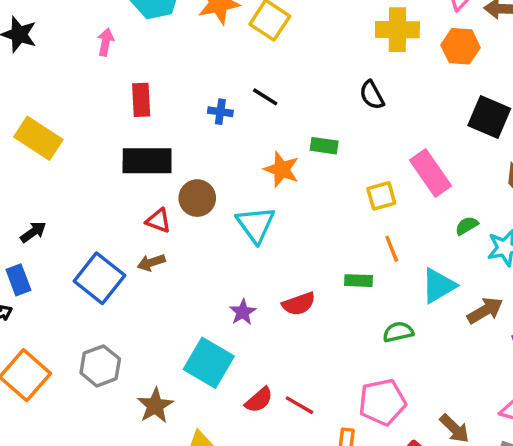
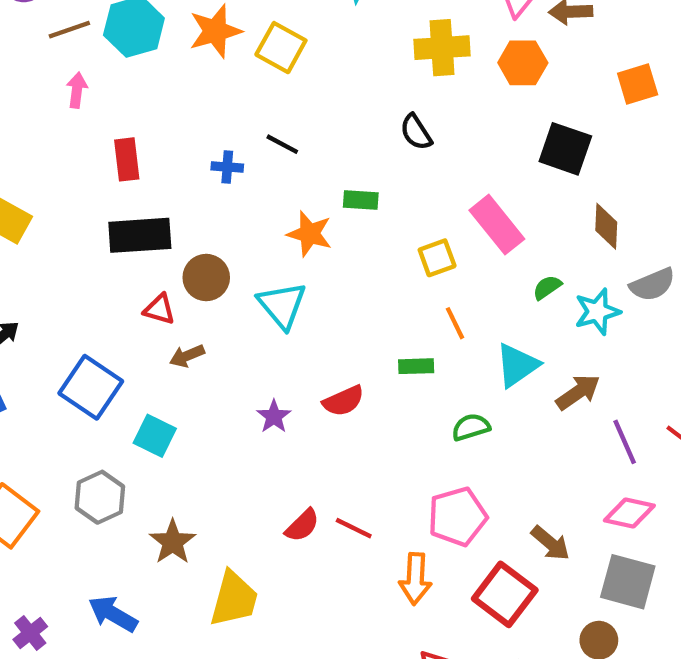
brown arrow: (151, 263) -> (187, 356), moved
cyan square: (209, 363) -> (155, 436), moved, size x0.7

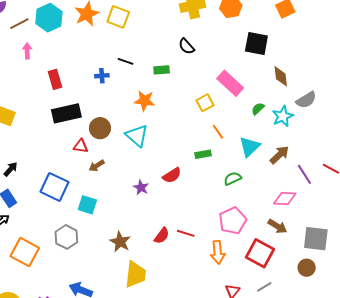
green rectangle: (361, 200) -> (162, 70), moved
pink diamond: (629, 513) -> (285, 198), moved
brown star: (173, 542) -> (120, 242), moved

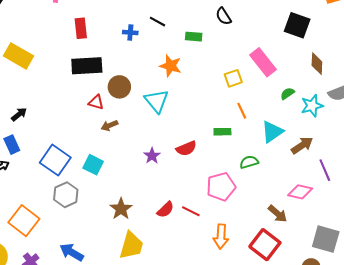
blue square: (54, 187) -> (55, 160), moved
pink pentagon: (233, 221) -> (221, 187), moved
brown arrow: (277, 226) -> (278, 214), moved
orange square: (25, 252) -> (24, 221), moved

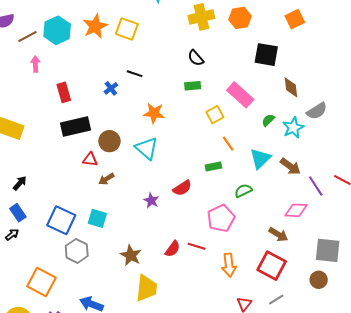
blue cross: (130, 32) -> (111, 88), turned -32
green rectangle: (194, 37) -> (193, 86), moved
brown arrow: (302, 145) -> (290, 166), turned 80

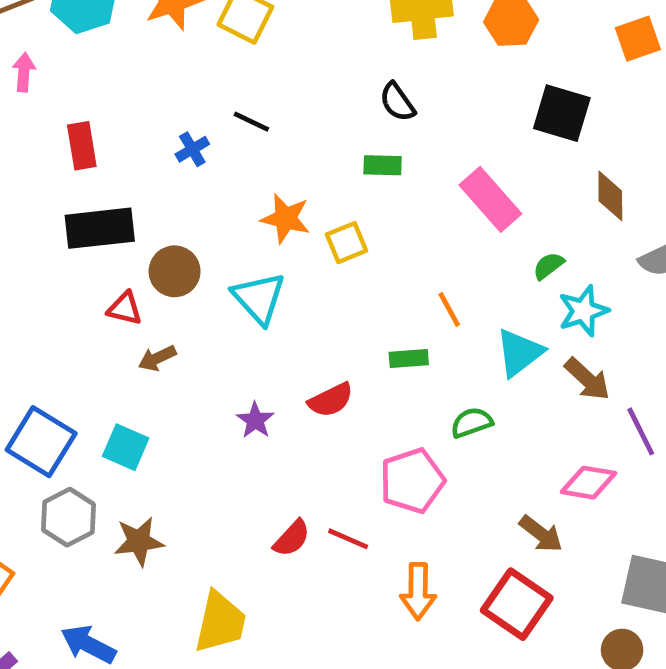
yellow square: (215, 115) -> (346, 243), moved
cyan star: (293, 128) -> (583, 311), moved
brown star: (131, 255) -> (139, 541), moved, turned 30

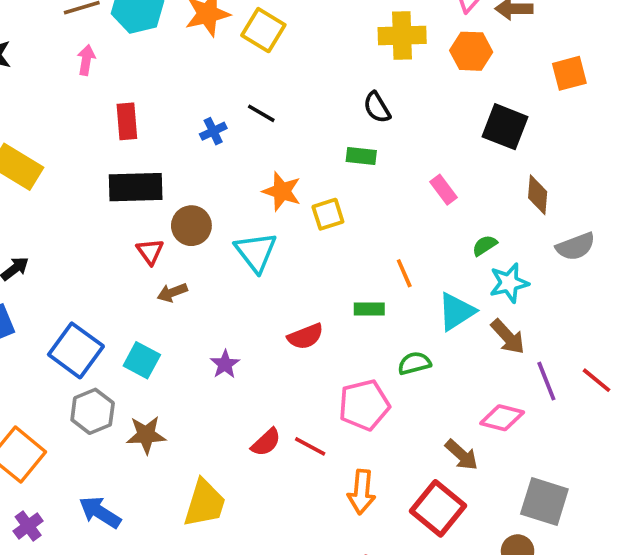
pink rectangle: (490, 199) -> (443, 190), size x0.6
red triangle: (125, 308) -> (150, 252), turned 36
purple star: (255, 420) -> (225, 364), moved

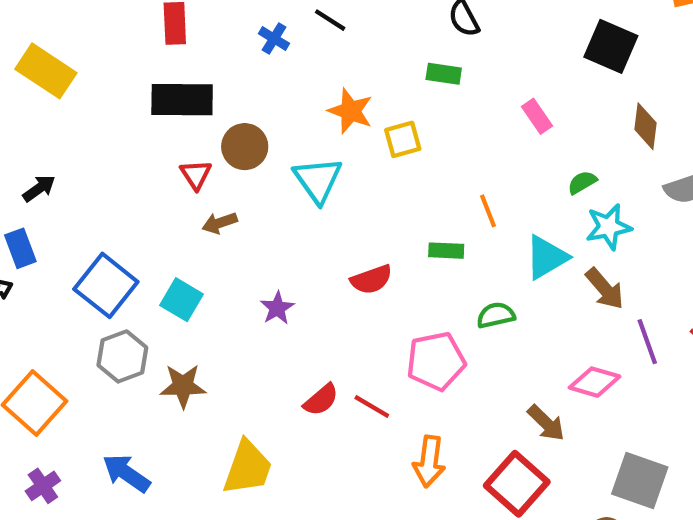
blue cross: (213, 131) -> (274, 39), turned -35

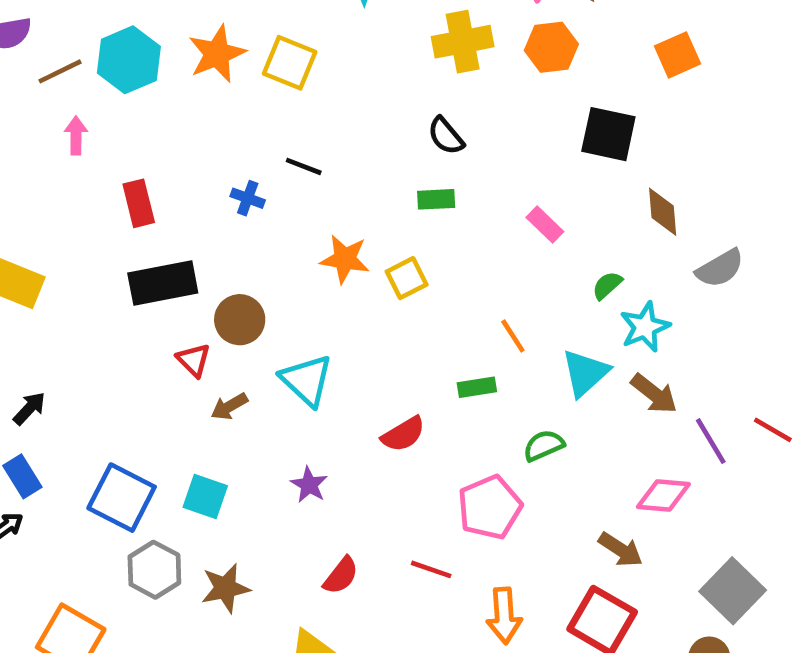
cyan triangle: (318, 180) -> (307, 380), moved
red semicircle: (321, 400) -> (341, 576), moved
gray square: (640, 481) -> (733, 591), turned 36

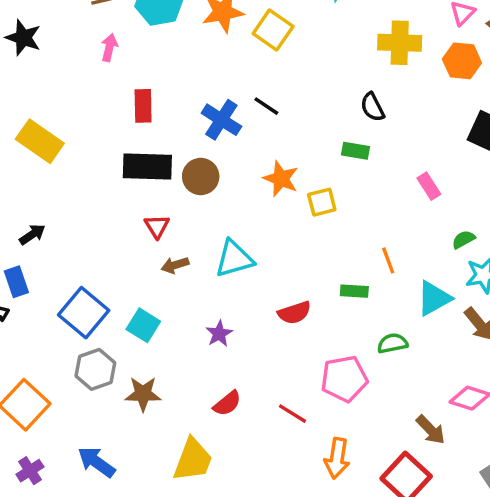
blue cross: (248, 198) -> (221, 120), size x1.6
brown circle: (240, 320) -> (201, 176), moved
cyan triangle: (307, 380) -> (234, 259), turned 48

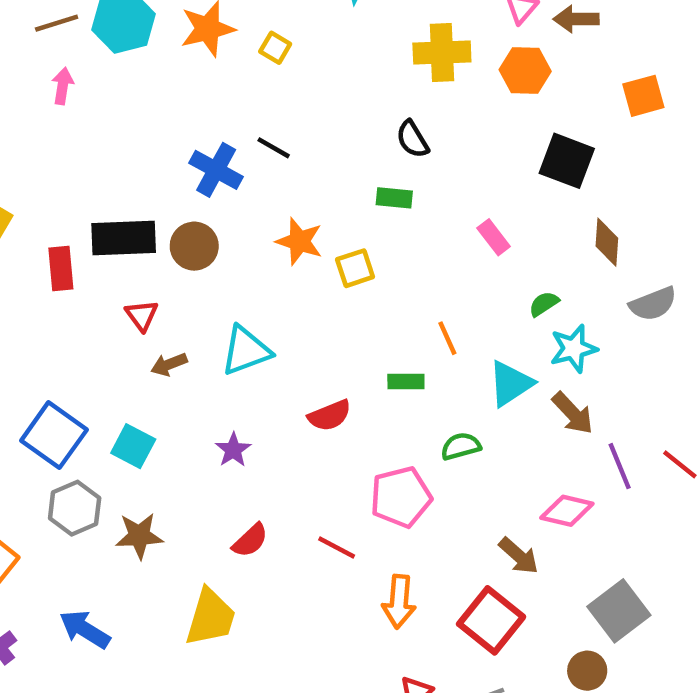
yellow square: (273, 30) -> (275, 48), size x0.6
red rectangle: (143, 106) -> (61, 269), moved

